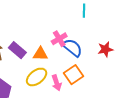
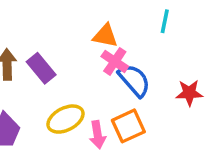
pink cross: (59, 39) -> (115, 61), turned -35
orange triangle: (40, 54) -> (105, 36), moved

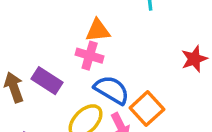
pink cross: (115, 61) -> (90, 56), moved
blue semicircle: (134, 80) -> (112, 90), moved

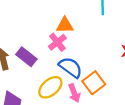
pink cross: (90, 56) -> (57, 42), turned 30

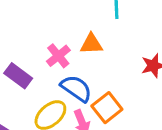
orange triangle: (65, 25) -> (91, 44), moved

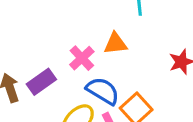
purple rectangle: (18, 76) -> (41, 82), turned -68

